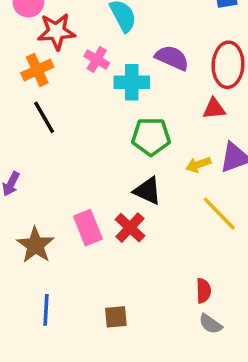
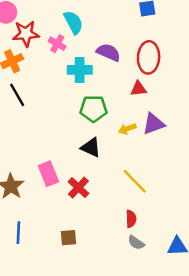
pink cross: (97, 60) -> (57, 44), moved
yellow line: (219, 214) -> (135, 181), moved
red cross: (130, 228) -> (78, 188), moved

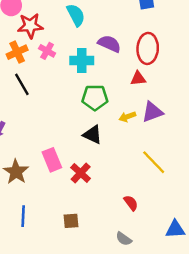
pink cross: (57, 44) -> (47, 51), moved
yellow line: (135, 181) -> (154, 162), moved
red semicircle: (131, 219) -> (131, 203), turned -35
gray semicircle: (136, 243) -> (124, 239), moved

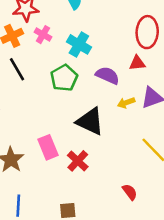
purple semicircle: (109, 44) -> (107, 75), moved
cyan cross: (82, 60) -> (79, 44), turned 30
green pentagon: (95, 98) -> (64, 78), moved, turned -30
black triangle: (93, 135) -> (90, 121), size x1.4

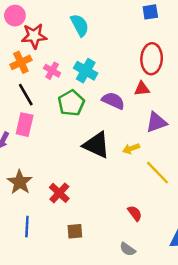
pink cross: (43, 35) -> (52, 71), moved
yellow arrow: (126, 103) -> (131, 149), moved
pink rectangle: (48, 147) -> (25, 125), moved, turned 35
red cross: (78, 161) -> (59, 193), moved

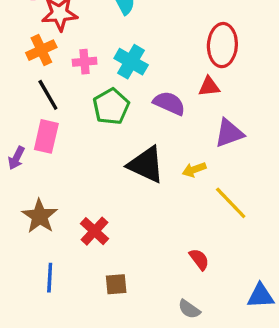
pink cross: (52, 71) -> (85, 62), turned -35

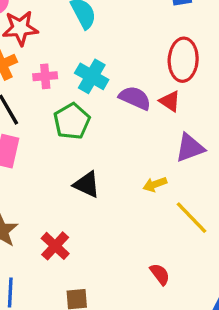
red triangle: (209, 87) -> (170, 101), turned 40
purple semicircle: (169, 103) -> (135, 98), moved
black triangle: (146, 165) -> (87, 184), moved, size x0.7

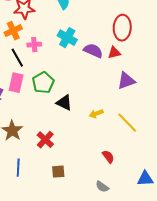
pink cross: (45, 76) -> (34, 45), moved
red triangle: (170, 101) -> (114, 53), turned -48
green pentagon: (72, 121) -> (43, 83), moved
yellow arrow: (155, 184) -> (96, 114), moved

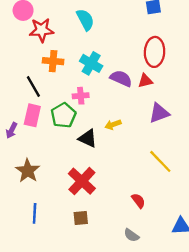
orange cross: (13, 31) -> (53, 61), moved, turned 30
pink cross: (34, 45) -> (81, 96), moved
yellow arrow: (96, 114) -> (113, 125), moved
red cross: (45, 140) -> (82, 181), moved, size x1.4

